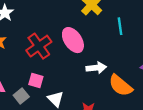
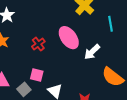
red cross: (39, 46) -> (38, 44), size x0.6
white arrow: (96, 68) -> (92, 52), moved, turned 144

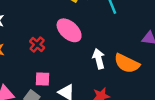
white arrow: (92, 52) -> (99, 59), moved, turned 132

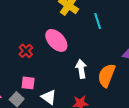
orange semicircle: (127, 63) -> (107, 75), turned 80

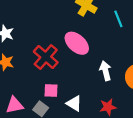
red cross: (26, 51) -> (46, 57), size x1.6

